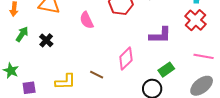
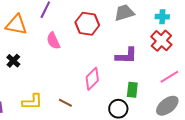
pink line: (204, 56) -> (169, 77), turned -42
green rectangle: (166, 70) -> (132, 90), turned -49
brown line: (97, 75) -> (65, 103), moved

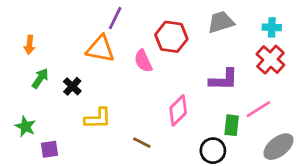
orange triangle: (16, 25) -> (100, 49), moved
pink semicircle: (53, 41) -> (143, 61), moved
pink line: (169, 77) -> (258, 109), moved
yellow L-shape: (32, 102) -> (98, 118), moved

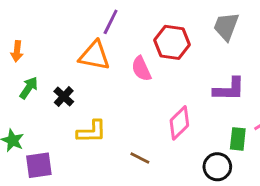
gray trapezoid: (221, 22) -> (226, 26), turned -52
purple square: (50, 149) -> (39, 165), size x1.4

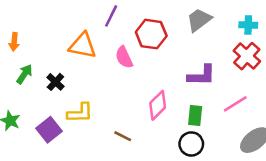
purple line: (111, 22) -> (111, 16), moved
gray trapezoid: (226, 26) -> (199, 20), turned 32
green rectangle: (238, 139) -> (195, 116), moved
purple square: (39, 165) -> (49, 130), moved, turned -30

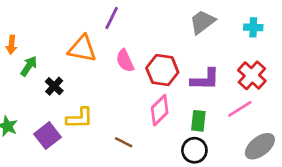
red hexagon: (151, 34) -> (162, 70), moved
red cross: (247, 56) -> (252, 75), moved
green arrow: (24, 74) -> (29, 66), moved

